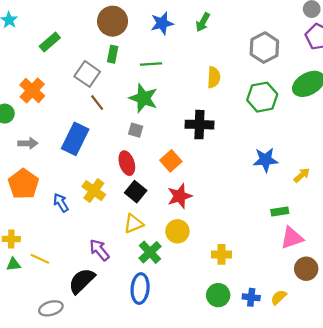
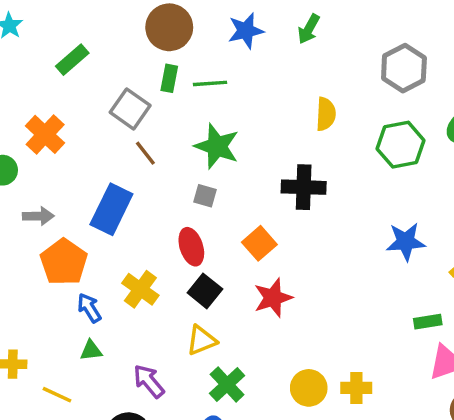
green line: (151, 64) -> (210, 83), moved
orange pentagon: (23, 184) -> (64, 262), moved
yellow circle: (177, 231) -> (309, 388), moved
yellow cross: (221, 254) -> (356, 388), moved
green triangle: (14, 264) -> (91, 350), moved

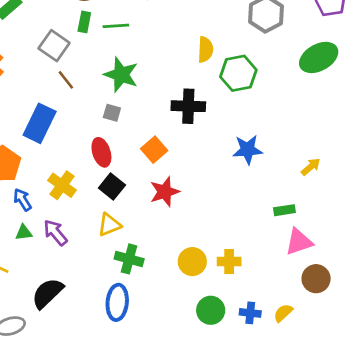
green hexagon: (401, 145) -> (238, 73), moved
blue star: (406, 242) -> (248, 150), moved
purple arrow: (149, 381) -> (55, 233), moved
green cross: (227, 385) -> (129, 259), turned -32

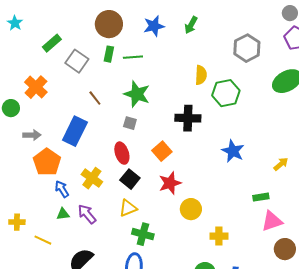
gray square: (54, 46) -> (77, 61), moved
blue star: (248, 150) -> (233, 151), turned 30
yellow circle: (192, 262) -> (191, 209), moved

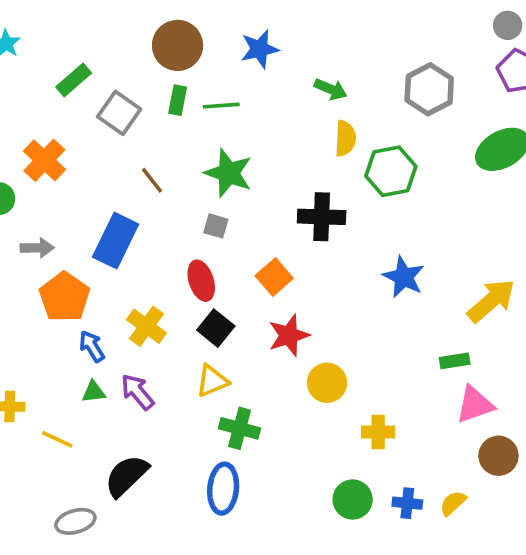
green arrow: (191, 25) -> (331, 89), moved, turned -96
yellow arrow: (281, 164) -> (491, 301), size x1.8

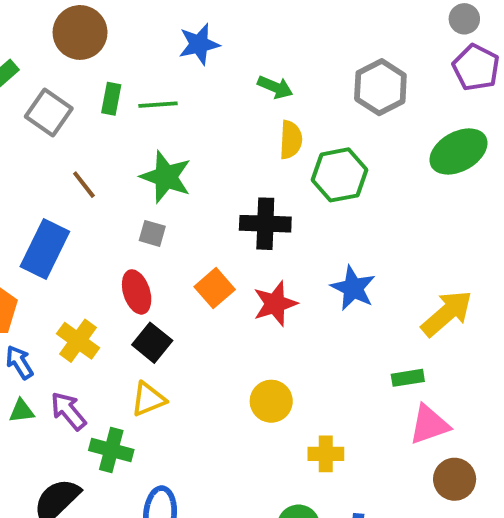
brown circle: (178, 45) -> (80, 32), moved
red star: (289, 335) -> (275, 304), moved
green cross: (240, 428) -> (111, 450), moved

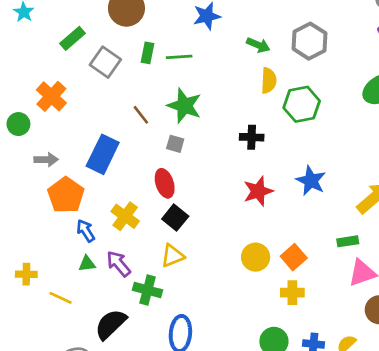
gray hexagon: (380, 87) -> (310, 41), moved
brown line: (84, 185) -> (141, 115), moved
black cross: (265, 224) -> (252, 137), size x0.7
orange square: (215, 288) -> (294, 257), moved

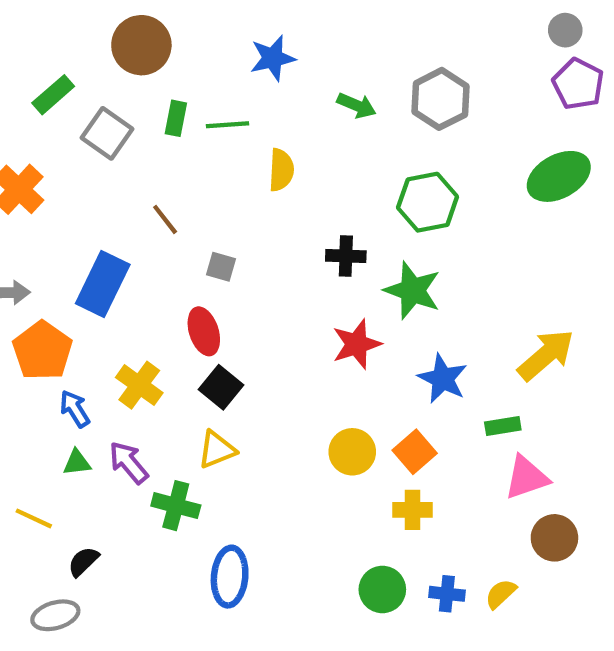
yellow semicircle: (269, 81) -> (281, 170), moved
green star: (184, 106) -> (412, 290), moved
blue star: (311, 181) -> (443, 379), moved
black semicircle: (111, 324) -> (83, 562), moved, size x0.6

